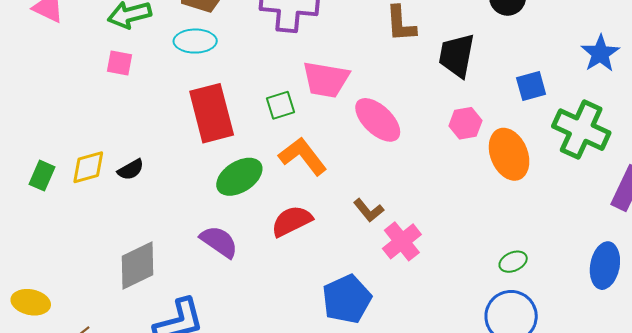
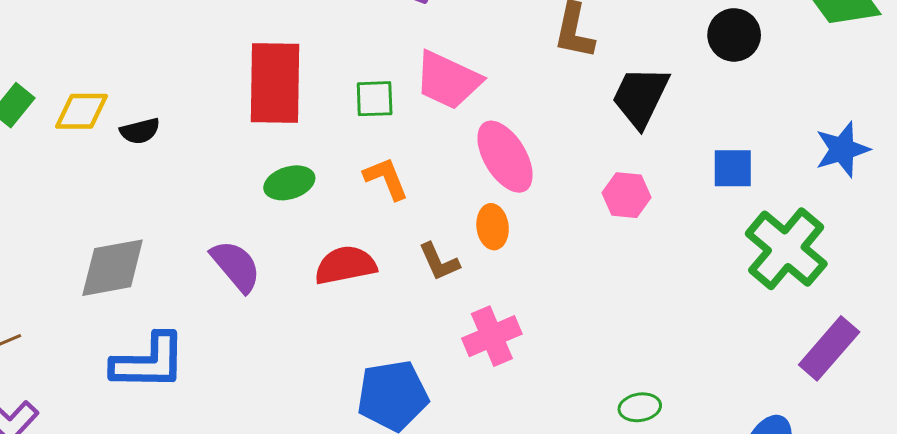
orange ellipse: (509, 154) -> (493, 227), moved, size x0.6
orange L-shape: (303, 156) -> (386, 179), size x0.7
green ellipse: (239, 177) -> (289, 183), size x0.7
brown L-shape: (369, 210) -> (439, 262), moved

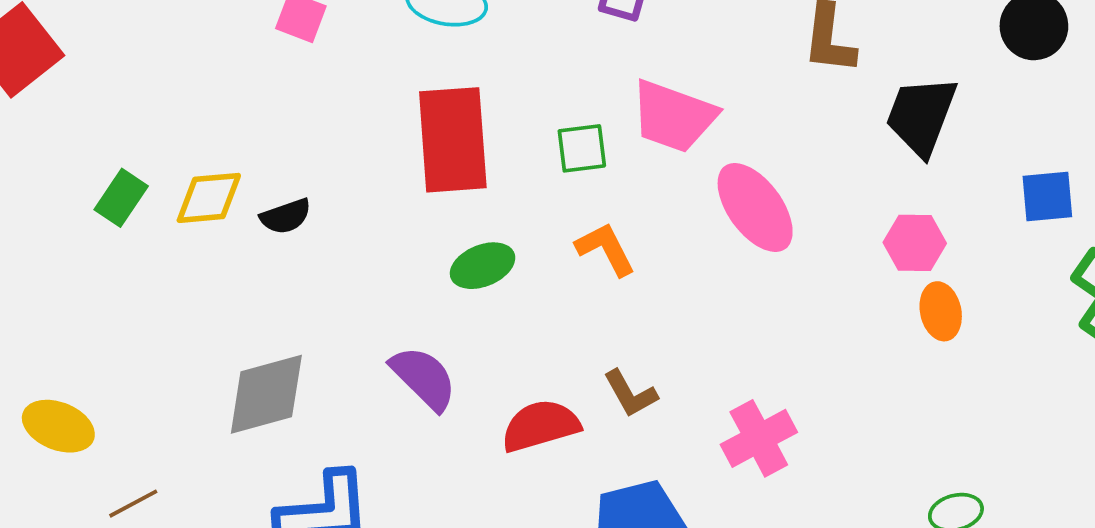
orange ellipse: (493, 227) -> (941, 311), moved
brown L-shape: (439, 262) -> (630, 394), moved
red semicircle: (345, 265) -> (541, 426), moved

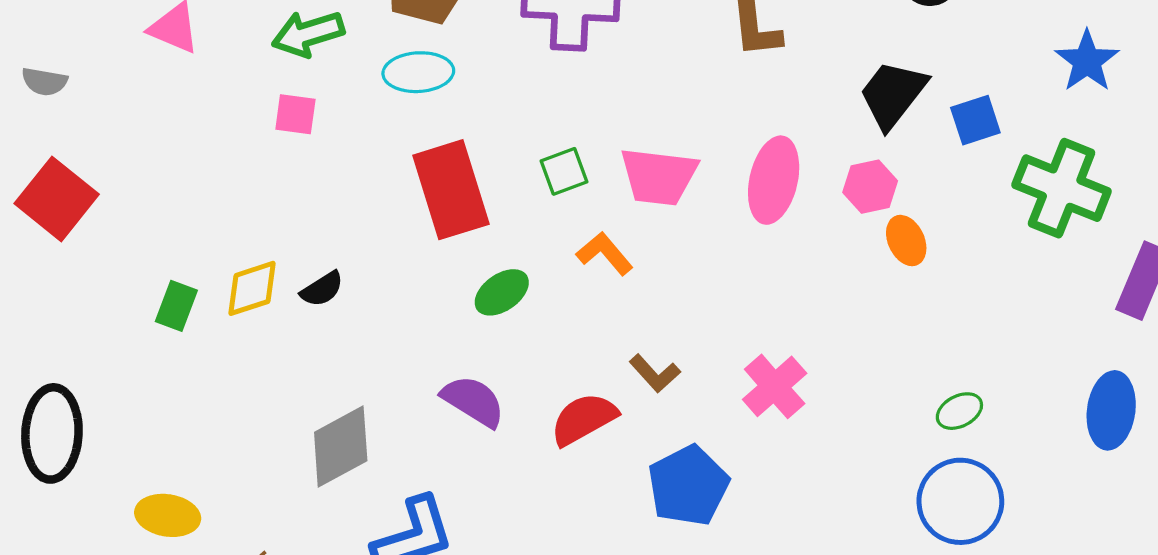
pink trapezoid: (673, 116) -> (659, 177), moved
black trapezoid: (921, 116) -> (893, 94), moved, turned 30
pink ellipse: (755, 208) -> (774, 180), moved, turned 62

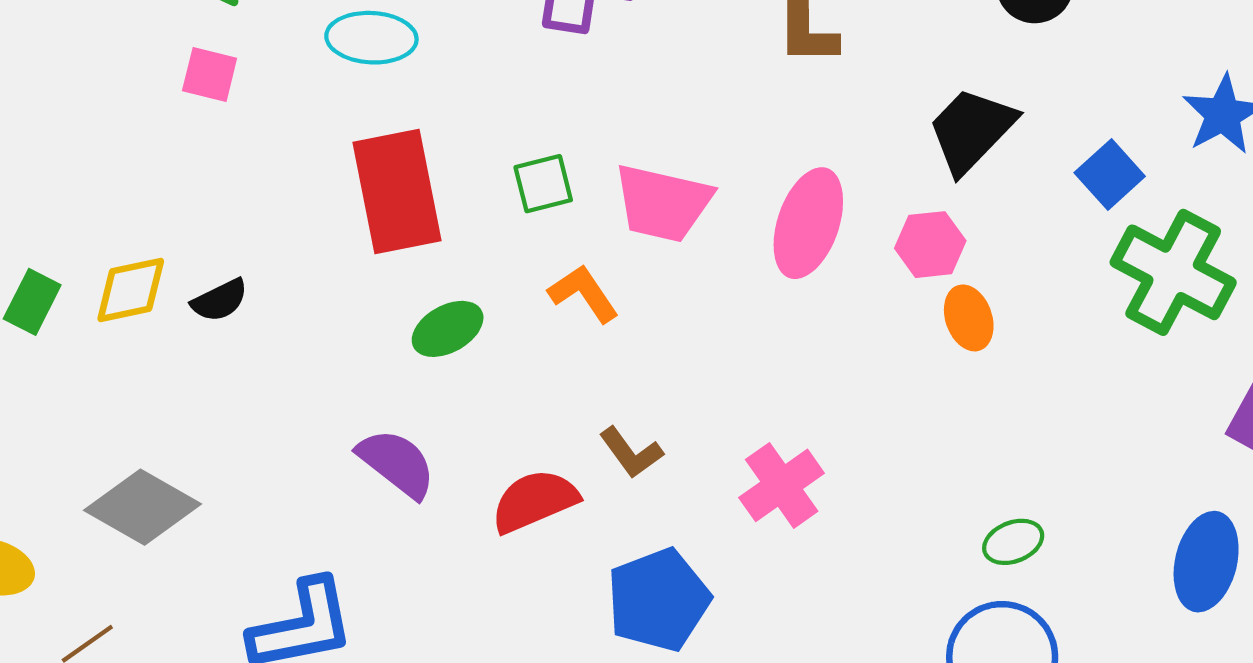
blue square: (975, 120) -> (1110, 174), moved, turned -30
gray diamond: (341, 446) -> (142, 507), moved, turned 52

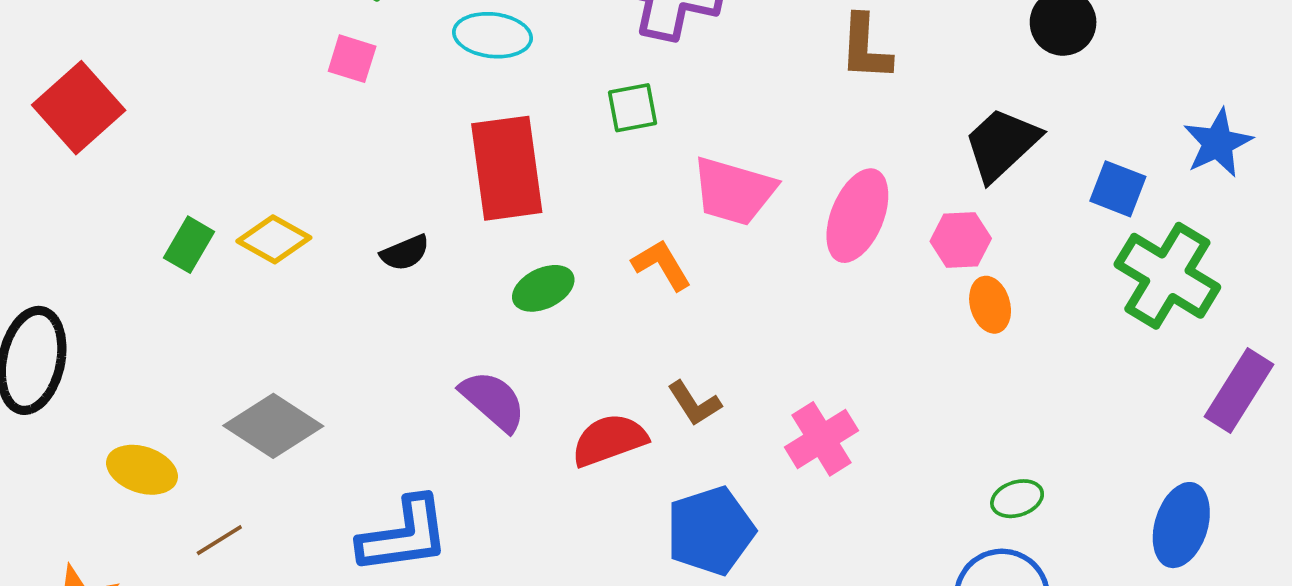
blue square: (1110, 174) -> (1118, 189), turned -30
green square: (543, 184) -> (633, 108), moved
yellow diamond: (131, 290) -> (274, 239), turned 38
black semicircle: (220, 300) -> (405, 253), moved

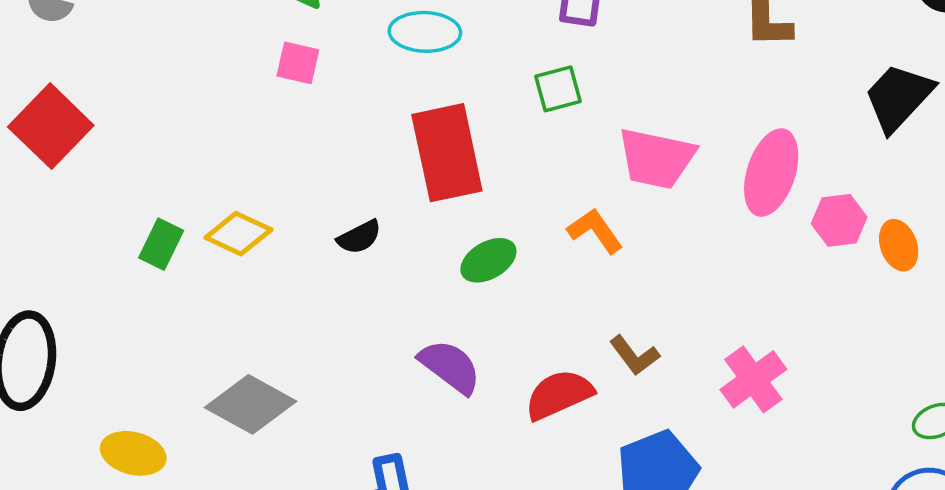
pink hexagon: (961, 240) -> (839, 220), moved

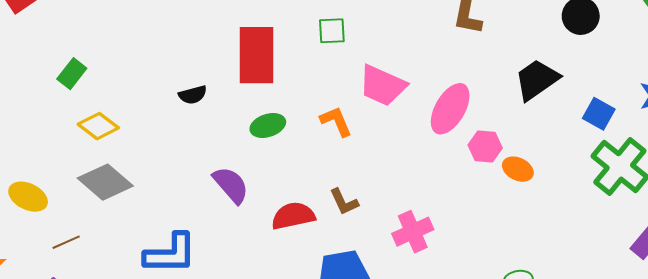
yellow diamond: (238, 234) -> (98, 126), moved
orange ellipse: (899, 245) -> (518, 169), turned -56

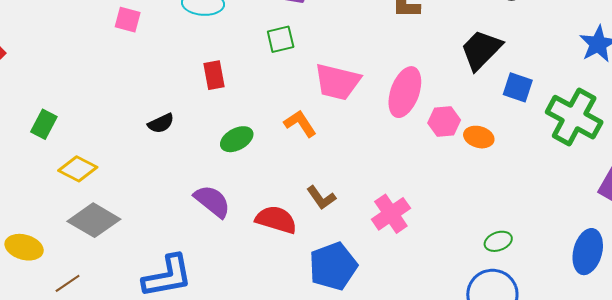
red rectangle: (257, 55) -> (214, 75), size x0.5
blue square: (599, 114) -> (518, 87), moved
red semicircle: (293, 216) -> (276, 220), turned 39

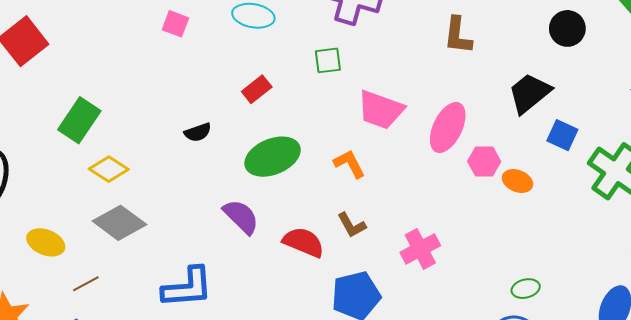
red rectangle: (214, 75) -> (257, 89), turned 56
green rectangle: (44, 124) -> (79, 120), size x1.5
orange L-shape: (300, 124) -> (350, 164), moved
green ellipse: (237, 139) -> (273, 157), size x1.6

